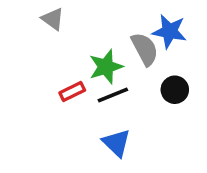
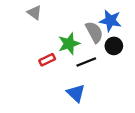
black circle: (175, 90) -> (114, 46), moved
black line: (113, 95) -> (86, 62), moved

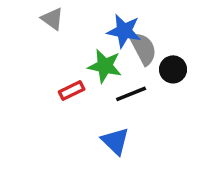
blue star: (110, 21) -> (124, 31), moved
green star: (69, 44) -> (105, 66), turned 30

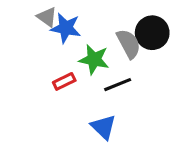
blue star: (124, 31) -> (66, 28), moved
black circle: (173, 69) -> (152, 33), moved, size x1.4

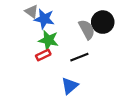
green star: (94, 59) -> (49, 40), moved
blue triangle: (103, 127) -> (70, 86), turned 36

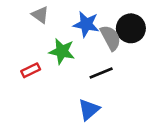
blue star: (44, 19) -> (86, 24), moved
red rectangle: (43, 55) -> (31, 70), moved

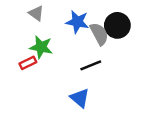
green star: (62, 51) -> (41, 47), moved
blue triangle: (89, 110) -> (80, 98), turned -40

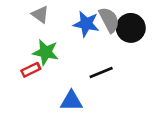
gray semicircle: (99, 34) -> (109, 20), moved
blue triangle: (80, 98) -> (71, 101), moved, turned -40

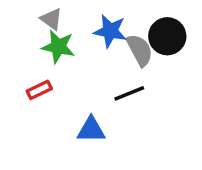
gray semicircle: (109, 20) -> (140, 50), moved
green star: (46, 52) -> (58, 47), moved

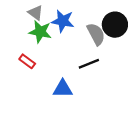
blue star: (110, 31) -> (63, 21), moved
red rectangle: (39, 90) -> (27, 61), turned 63

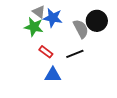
gray triangle: (35, 13) -> (39, 12), moved
red rectangle: (27, 61) -> (46, 52), moved

